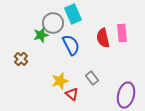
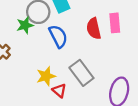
gray rectangle: (92, 78) -> (81, 73), size x1.6

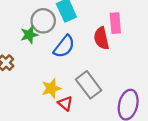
pink rectangle: (115, 23) -> (115, 23), moved
blue semicircle: (58, 36) -> (64, 46), turned 65

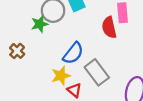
blue semicircle: (64, 46) -> (73, 53), moved

